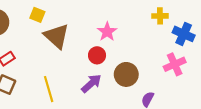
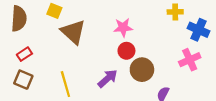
pink star: (107, 32) -> (123, 27), turned 30
red circle: (97, 55) -> (126, 51), moved

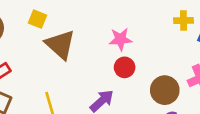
brown circle: (142, 70) -> (165, 90), moved

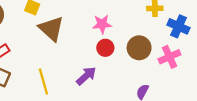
brown circle: (165, 90) -> (139, 48), moved

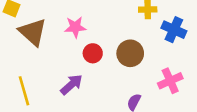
pink star: (102, 24) -> (75, 27), moved
pink cross: (169, 57) -> (170, 81), moved

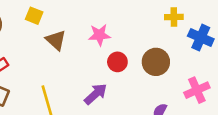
brown triangle: (33, 32) -> (56, 40), size x0.7

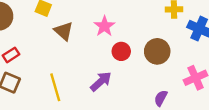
pink star: (99, 35) -> (104, 26), turned -30

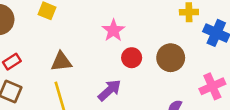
brown triangle: (64, 31) -> (61, 62), moved, turned -48

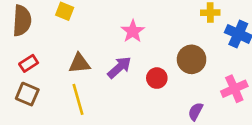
red circle: (132, 58) -> (157, 78), moved
purple arrow: (110, 90) -> (119, 67), moved

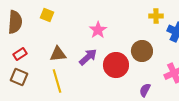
red circle: (157, 78) -> (116, 65), size x1.6

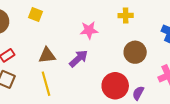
yellow cross: (156, 16) -> (126, 16), moved
pink star: (98, 30) -> (89, 30), turned 30
red circle: (116, 65) -> (115, 86), moved

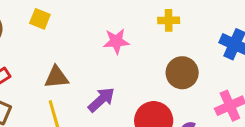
purple arrow: (78, 58) -> (101, 100), moved

